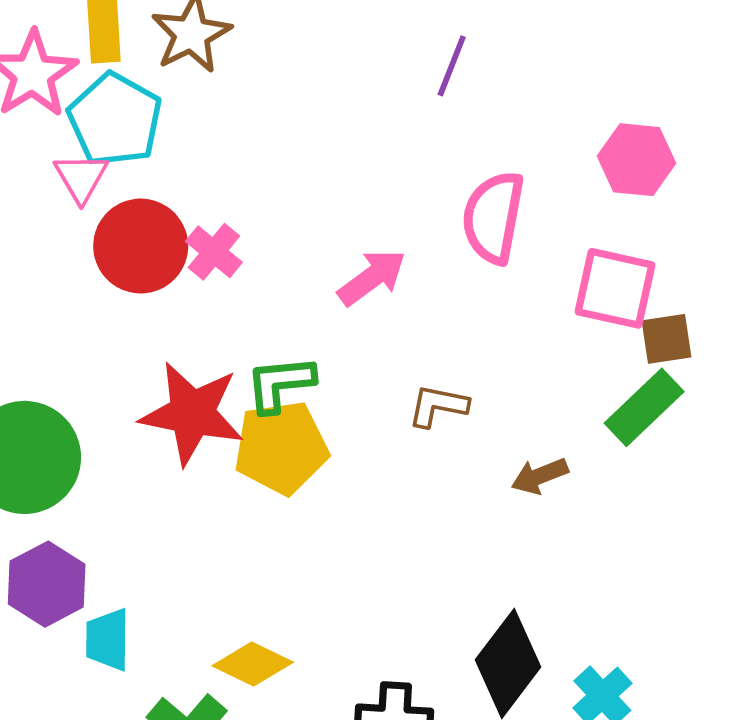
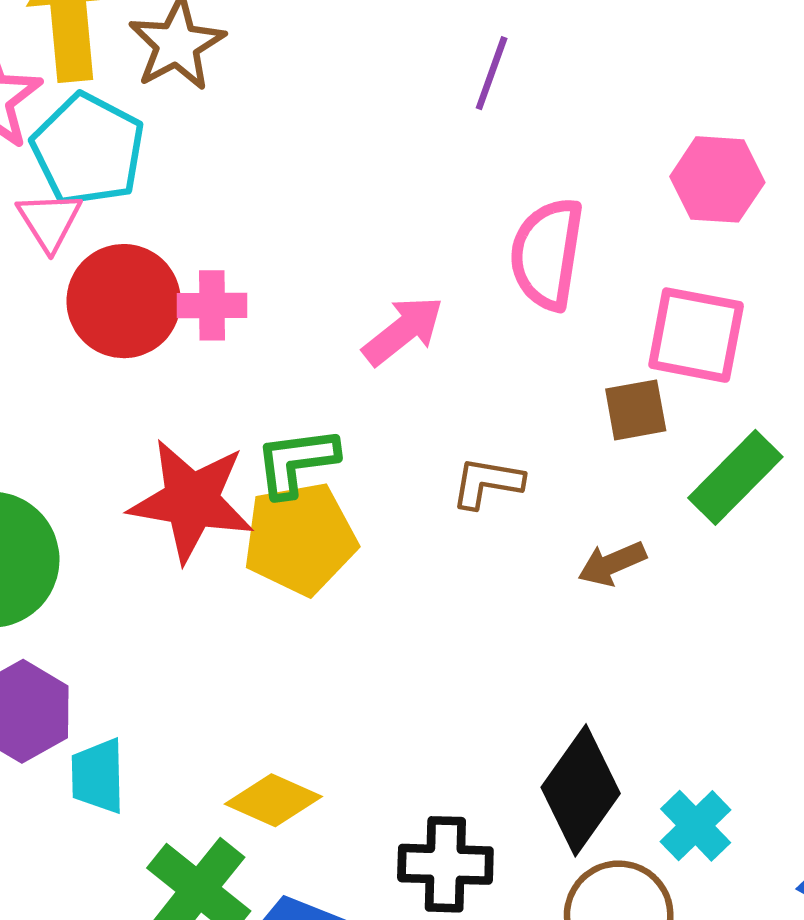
pink cross: (214, 252) -> (212, 305), turned -38
brown square: (667, 339) -> (636, 410), moved

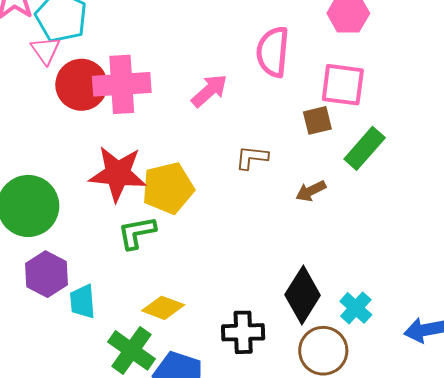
pink cross: (212, 305) -> (122, 84), size x1.8
green L-shape: (296, 462) -> (137, 233), moved

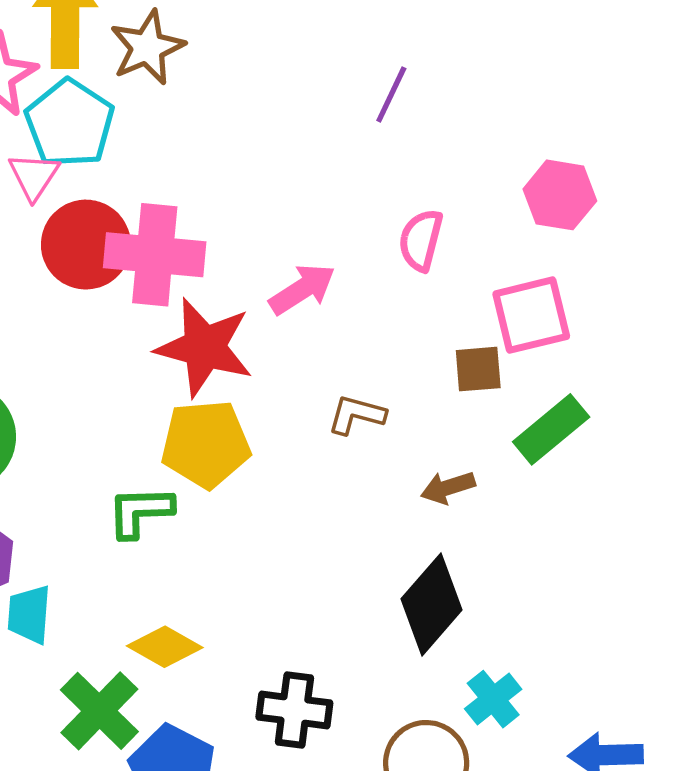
pink semicircle: (273, 52) -> (421, 240), size x0.7
pink square: (343, 85) -> (531, 315), turned -30
red star: (118, 174) -> (204, 347), moved
black diamond: (303, 295) -> (431, 604), moved

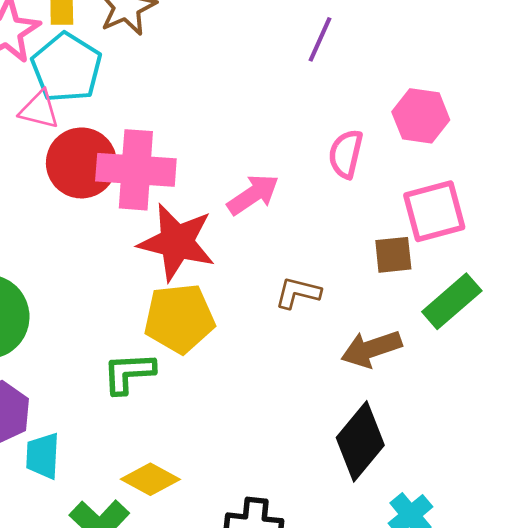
pink triangle: (34, 176) -> (39, 110), turned -48
pink hexagon: (560, 195) -> (421, 116), moved
brown arrow: (448, 487) -> (371, 349), size x1.4

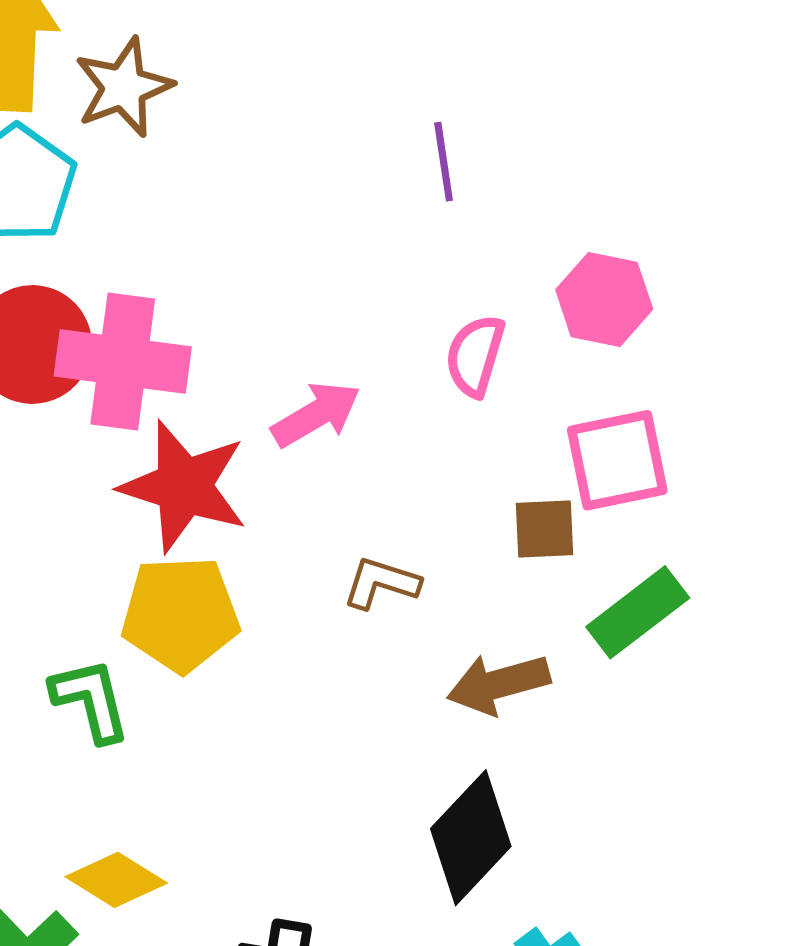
purple line: (320, 39) -> (444, 162), turned -36
green L-shape: (129, 373) -> (91, 700), turned 76

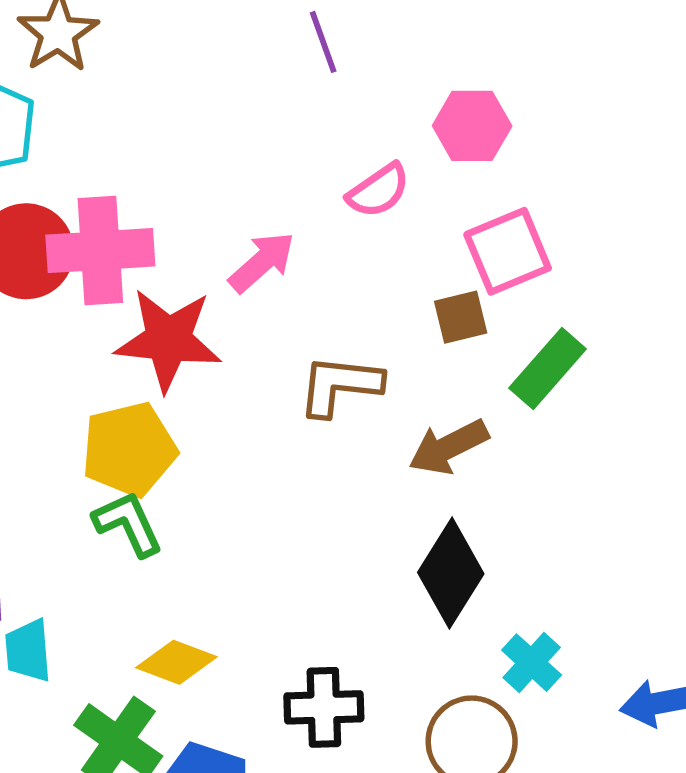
pink semicircle: (475, 356) -> (379, 191), turned -130
brown L-shape: (381, 583) -> (340, 385), size x1.4
yellow pentagon: (180, 614) -> (129, 449), moved

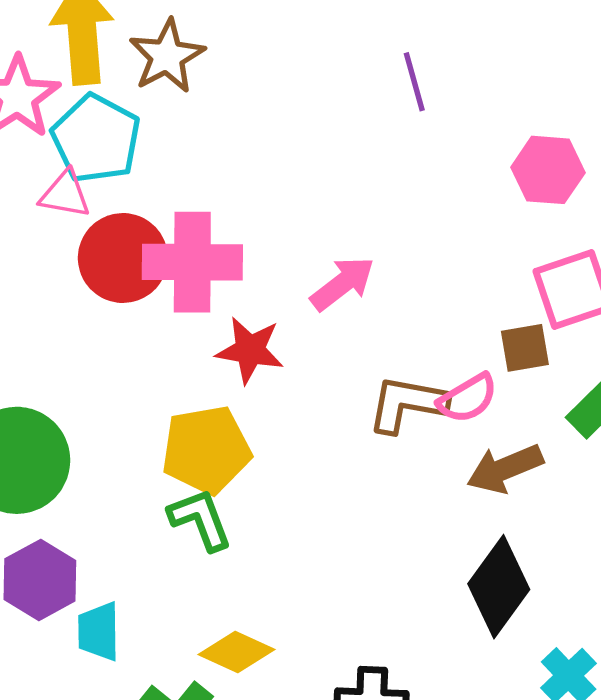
pink semicircle: (379, 191) -> (468, 398), moved
red star: (168, 340) -> (250, 350), size x0.7

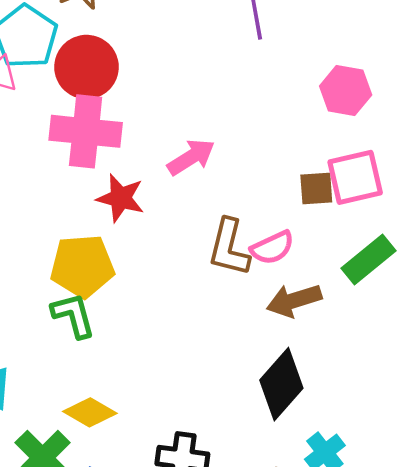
red circle: (123, 258) -> (86, 67), moved
brown square: (525, 348) -> (316, 188), moved
brown L-shape: (407, 404) -> (229, 247), turned -92

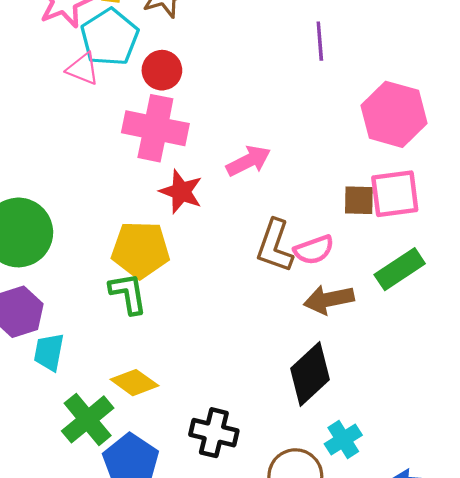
red circle: (86, 67) -> (162, 70), size x0.7
pink hexagon: (346, 90) -> (394, 114), size x1.4

